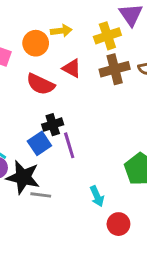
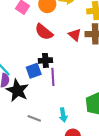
red triangle: (72, 68) -> (75, 35), moved
gray line: (41, 195) -> (34, 118), moved

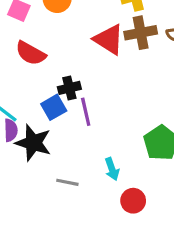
red semicircle: (44, 32) -> (31, 53), moved
red triangle: (75, 35) -> (109, 40), size x1.5

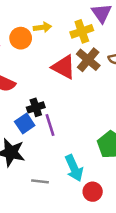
brown cross: (141, 33) -> (88, 60), turned -35
cyan arrow: (112, 169) -> (74, 168), size x1.5

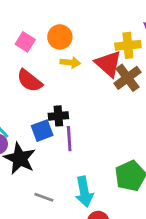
yellow arrow: (42, 27) -> (70, 63), moved
red triangle: (64, 67) -> (108, 64), moved

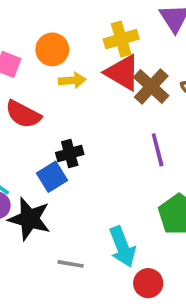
yellow cross: (128, 45) -> (121, 39), moved
purple line: (69, 139) -> (158, 150), moved

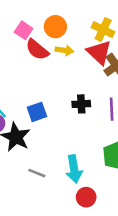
yellow cross: (121, 39) -> (103, 30), turned 30
red semicircle: (23, 114) -> (37, 50), moved
black cross: (70, 154) -> (81, 104), moved

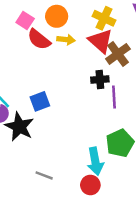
black cross: (81, 104) -> (100, 80), moved
cyan arrow: (74, 169) -> (95, 161), moved
gray line: (37, 173) -> (44, 175), moved

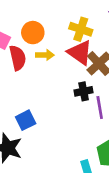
red semicircle: (39, 39) -> (18, 58), turned -135

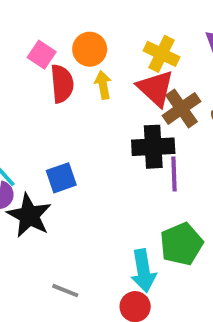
yellow arrow: (45, 55) -> (103, 85), turned -108
black cross: (84, 91) -> (153, 147), size x1.5

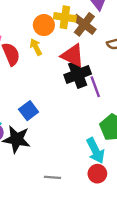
orange circle: (90, 49) -> (44, 25), moved
red triangle: (156, 88) -> (73, 55), moved
brown cross: (181, 108) -> (84, 24), moved

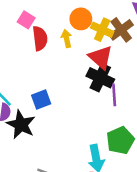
yellow cross: (65, 17) -> (102, 30), moved
black cross: (78, 74) -> (100, 78), turned 30

